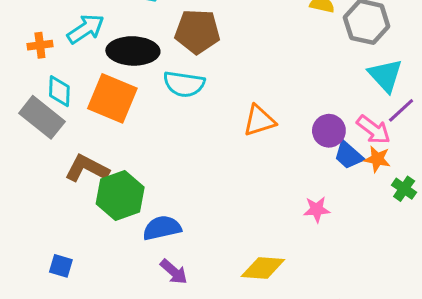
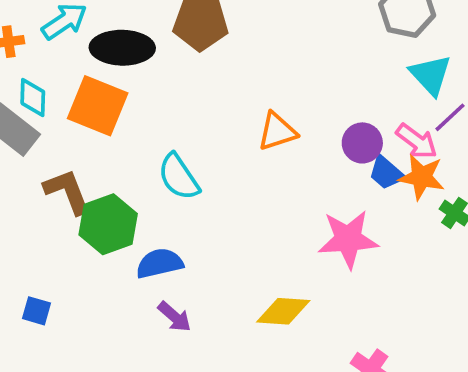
cyan semicircle: (184, 84) -> (179, 177), moved, turned 48
orange star: (377, 159) -> (422, 177), size x1.4
brown L-shape: (87, 168) -> (67, 192), turned 42
pink star: (317, 209) -> (348, 239), size x1.8

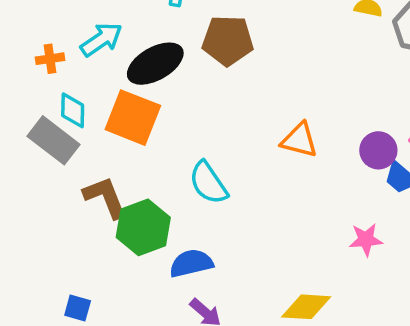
black ellipse: (122, 48) -> (155, 64), turned -30
orange triangle: (277, 131) -> (299, 140), turned 33
pink star: (348, 239) -> (366, 240), size x0.6

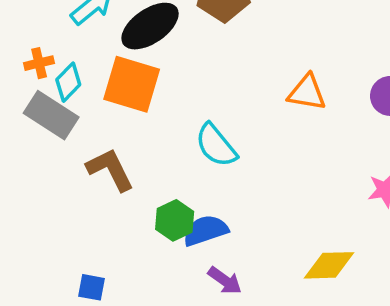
orange cross: (50, 59) -> (39, 63), moved
cyan diamond: (73, 110) -> (68, 82), turned 48
green hexagon: (143, 227) -> (175, 220), moved, size x0.7

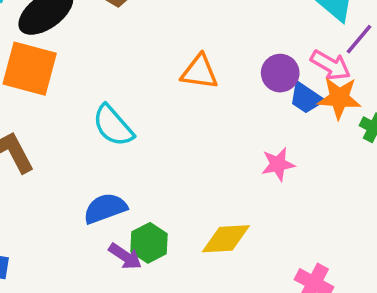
green hexagon: (175, 220) -> (149, 243), moved

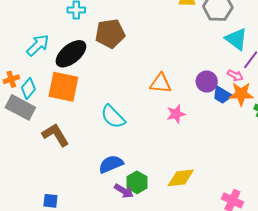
pink arrow: (331, 65) -> (235, 75), size x0.7
pink star: (278, 164) -> (176, 114), moved

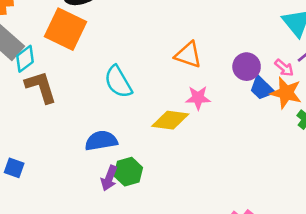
cyan diamond: (28, 88) -> (25, 59), moved
yellow diamond: (181, 178) -> (170, 120), moved
purple arrow: (124, 191) -> (109, 178), turned 66

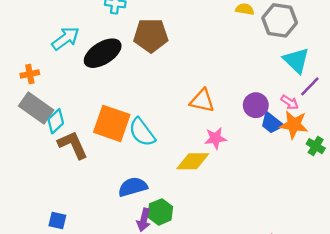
orange square: (65, 29) -> (112, 123), moved

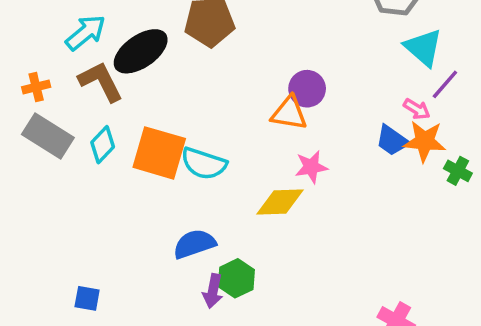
purple circle: (256, 105) -> (307, 89), moved
cyan diamond: (56, 121) -> (103, 145), moved
cyan semicircle: (142, 132) -> (204, 164), turned -32
brown L-shape: (73, 145) -> (101, 82), moved

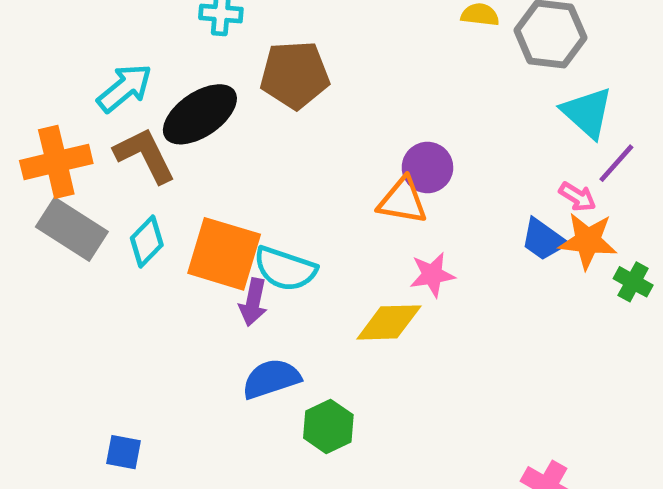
orange cross: (36, 87) -> (56, 162), size x1.8
purple arrow: (213, 291) -> (253, 302), moved

